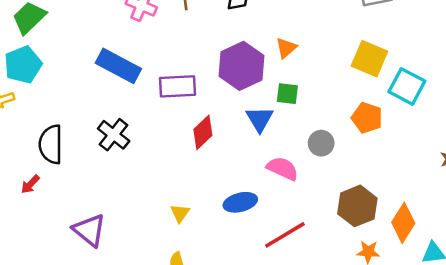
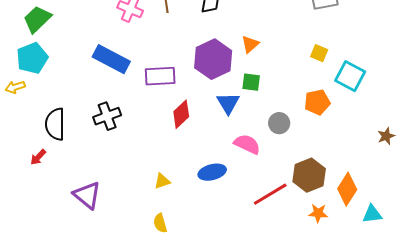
yellow square: (369, 59) -> (319, 53), size x0.6
orange pentagon: (367, 118) -> (317, 102), turned -30
black cross: (114, 135) -> (107, 116), turned 32
yellow triangle: (180, 213) -> (162, 181), turned 36
red line: (285, 235) -> (270, 194), moved

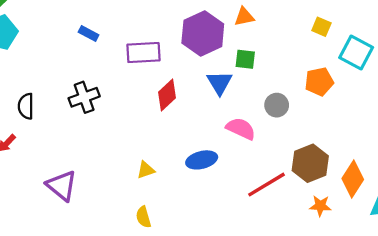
orange triangle: (250, 44) -> (244, 17), turned 30
blue rectangle: (111, 59) -> (89, 33), size x0.5
black semicircle: (55, 124) -> (26, 106), size x0.7

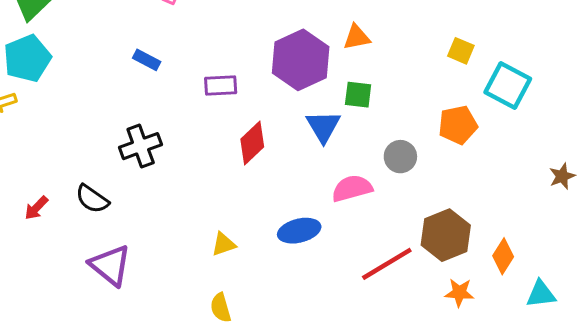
purple rectangle: (143, 52) -> (221, 86), size x0.7
black semicircle: (26, 106) -> (92, 199), moved, turned -55
pink semicircle: (241, 129) -> (352, 188), turned -40
orange diamond: (353, 179) -> (503, 256), size x0.7

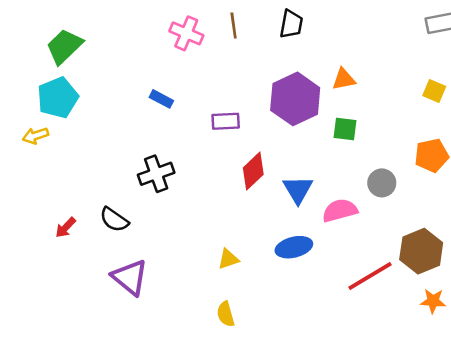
blue triangle: (323, 126) -> (298, 189), moved

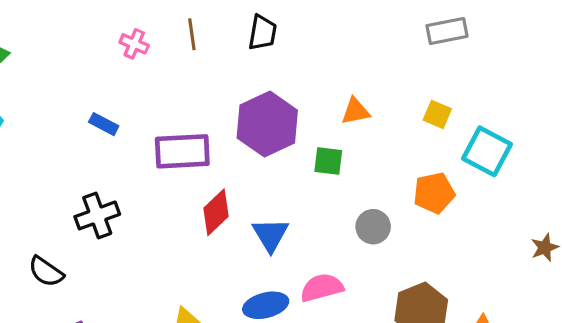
pink cross: (186, 33) -> (134, 44), size x0.7
orange triangle: (344, 79) -> (355, 111), moved
purple rectangle: (226, 121) -> (182, 151), size x1.6
pink semicircle: (340, 210) -> (322, 288), moved

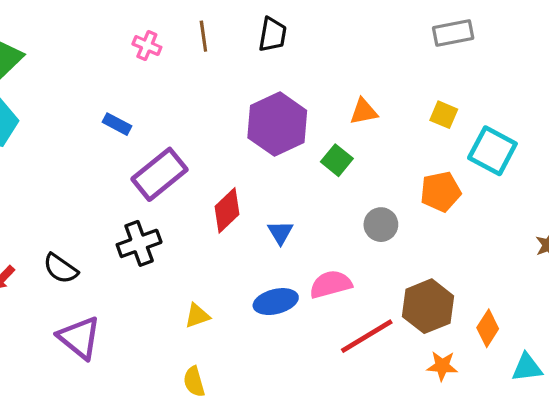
purple rectangle: (182, 151) -> (159, 174), moved, turned -36
green square: (328, 161) -> (337, 160), turned 32
black cross: (97, 215) -> (139, 243), moved
blue triangle: (270, 235) -> (280, 232), size x0.7

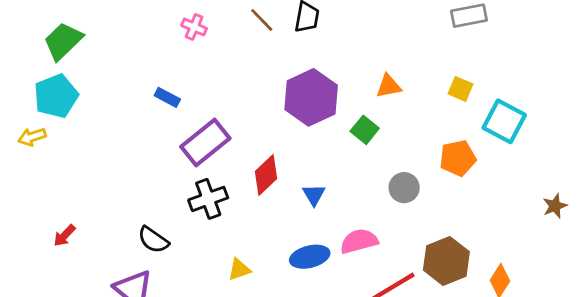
brown line: (203, 36) -> (262, 20), moved, turned -36
black cross: (139, 243) -> (208, 199), moved
black semicircle: (61, 269) -> (153, 240), moved

